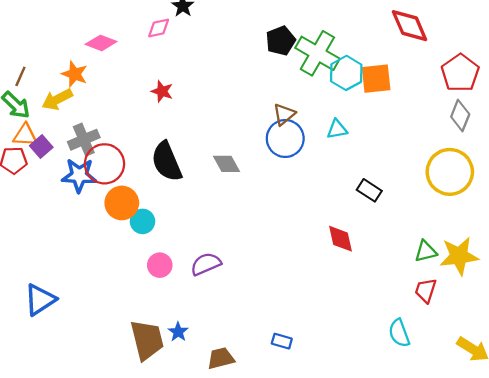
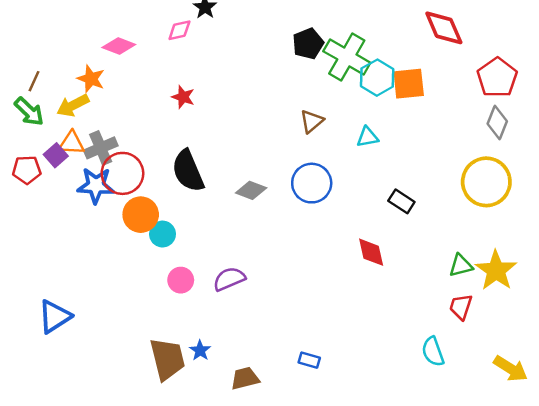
orange triangle: (25, 135) -> (72, 143), moved
blue circle: (285, 139) -> (312, 183), moved
gray diamond: (227, 164) -> (251, 190), moved, turned -40
yellow star: (459, 256) -> (496, 270), turned -30

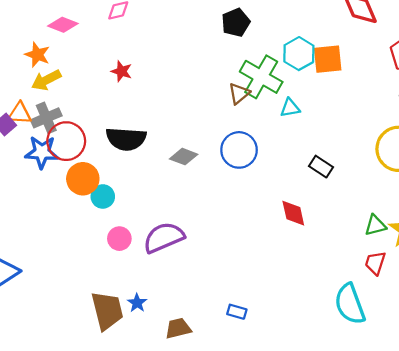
green cross: (347, 57) -> (261, 77), moved
yellow arrow: (73, 105) -> (46, 80), moved
black semicircle: (188, 171) -> (126, 139), turned -63
purple semicircle: (229, 279) -> (164, 237), size x1.4
cyan semicircle: (433, 352) -> (350, 304), size x1.5

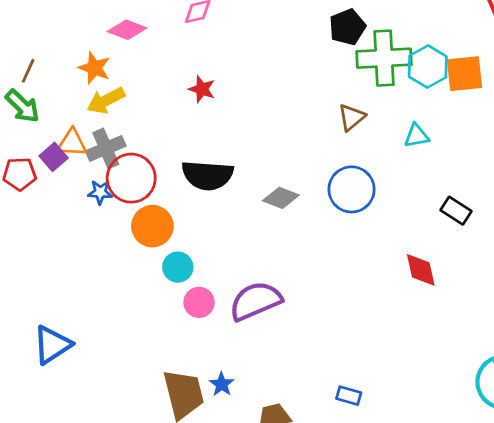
green cross: (261, 77) -> (384, 58), moved, turned -33
blue star: (42, 152) -> (100, 192), size x0.6
cyan circle: (103, 196) -> (178, 267), moved

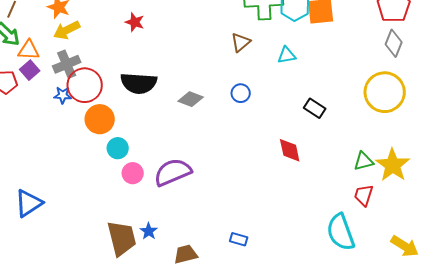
orange triangle: (72, 143) -> (29, 50), moved
blue circle: (352, 189) -> (241, 93), size x0.6

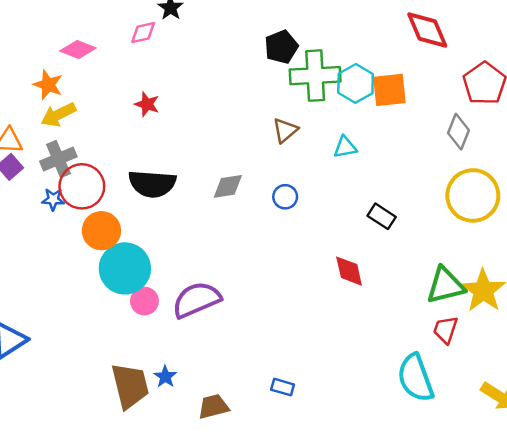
gray diamond: (394, 43) -> (458, 132), moved
gray diamond: (191, 99) -> (228, 186), moved, turned -30
cyan circle: (118, 148) -> (125, 268), size x1.8
green triangle: (364, 161) -> (445, 285), size x1.5

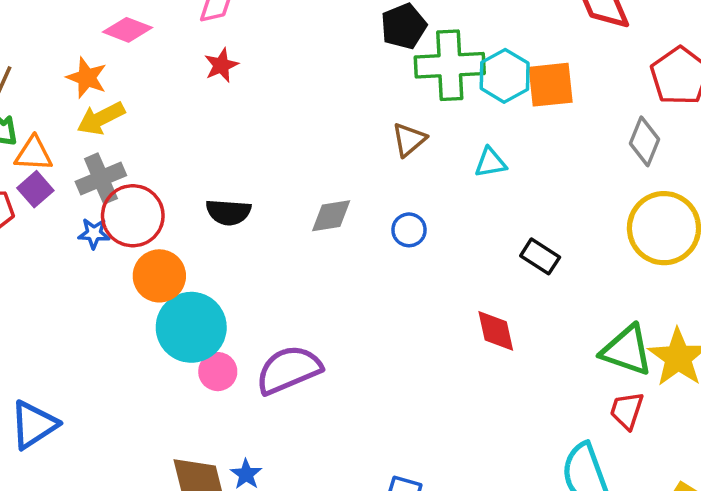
red star: (147, 104) -> (221, 65), moved, turned 30
black semicircle: (152, 184) -> (228, 212), size x0.7
green triangle: (445, 285) -> (627, 350), turned 33

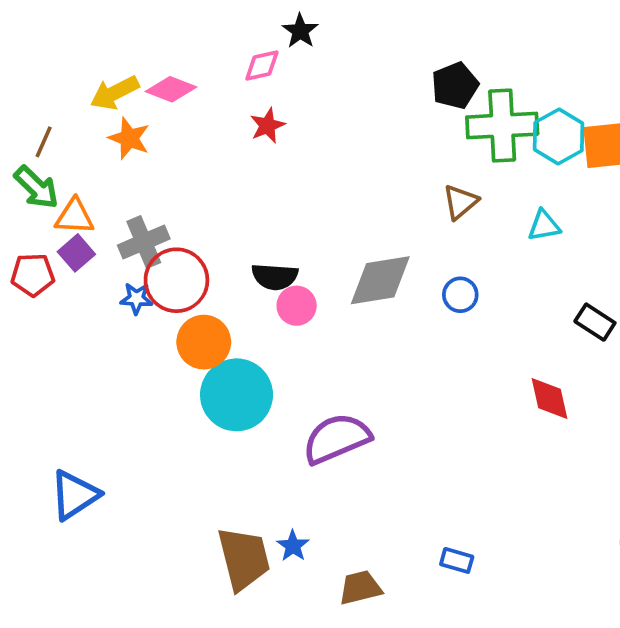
yellow arrow: (101, 118) -> (115, 93), moved
gray diamond: (331, 216) -> (380, 280), size x1.5
pink circle: (218, 372) -> (297, 306), moved

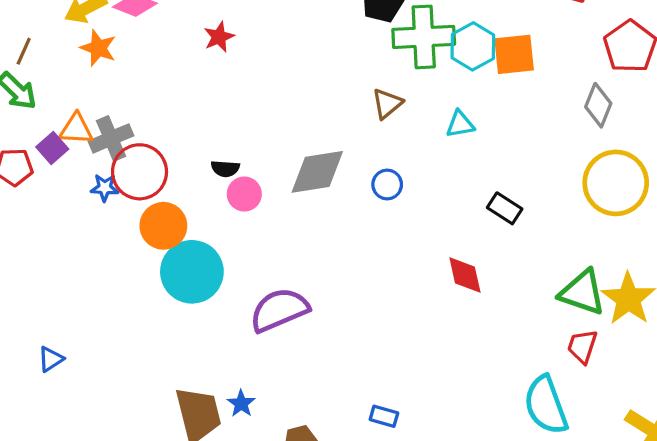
orange triangle: (75, 217) -> (76, 129), moved
black semicircle: (275, 277) -> (225, 169), size x0.7
blue triangle: (75, 495) -> (51, 359), size x0.6

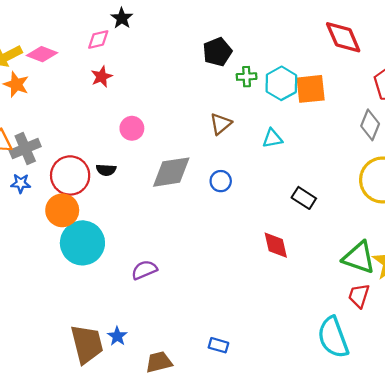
green cross: (424, 37) -> (247, 77), size x0.5
red circle: (140, 172) -> (70, 175), moved
pink circle: (244, 194) -> (132, 128), moved
purple semicircle: (279, 310) -> (144, 270), size x0.6

